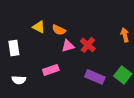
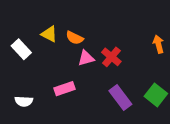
white rectangle: (14, 48) -> (21, 49), moved, turned -35
purple rectangle: (95, 77) -> (120, 97), turned 30

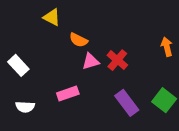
yellow triangle: (49, 34) -> (52, 17), moved
white rectangle: (21, 49) -> (18, 65), moved

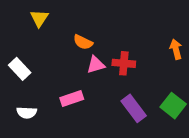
yellow triangle: (52, 17) -> (39, 18), moved, turned 36
red cross: (117, 60) -> (124, 63), turned -35

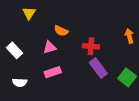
pink triangle: (96, 65) -> (50, 47), moved
purple rectangle: (134, 108) -> (98, 68), moved

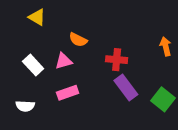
yellow triangle: (29, 13) -> (37, 17), turned -32
white rectangle: (14, 50) -> (33, 65), moved

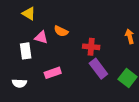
pink triangle: (64, 61) -> (41, 37), moved, turned 32
white rectangle: (33, 65) -> (26, 51), turned 35

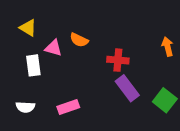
yellow triangle: (29, 13) -> (28, 28), moved
pink rectangle: (53, 73) -> (68, 107), moved

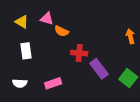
pink triangle: (54, 48) -> (47, 19), moved
red cross: (118, 60) -> (79, 53), moved

